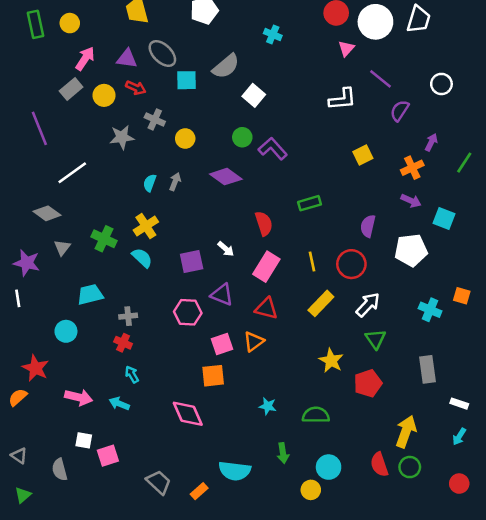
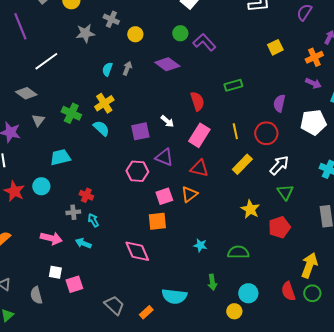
gray cross: (128, 316) -> (73, 212), moved
red star: (36, 368) -> (14, 191), moved

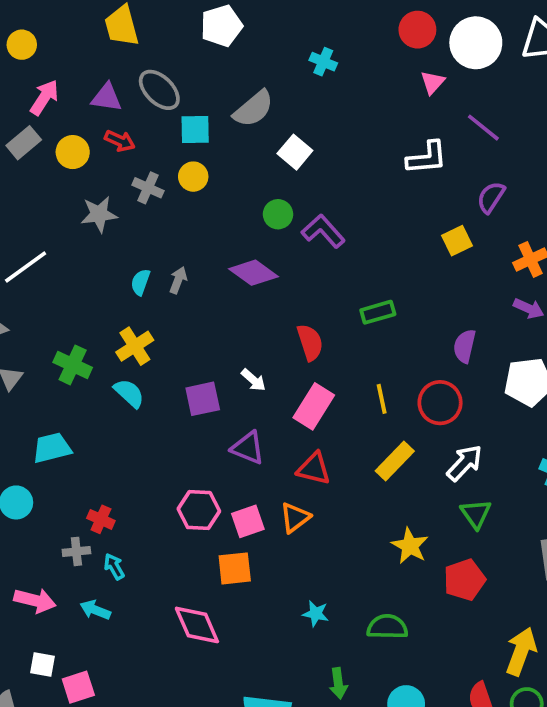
purple semicircle: (304, 12) -> (491, 197), moved
yellow circle: (135, 34) -> (193, 177), moved
pink hexagon: (137, 171) -> (199, 510), moved

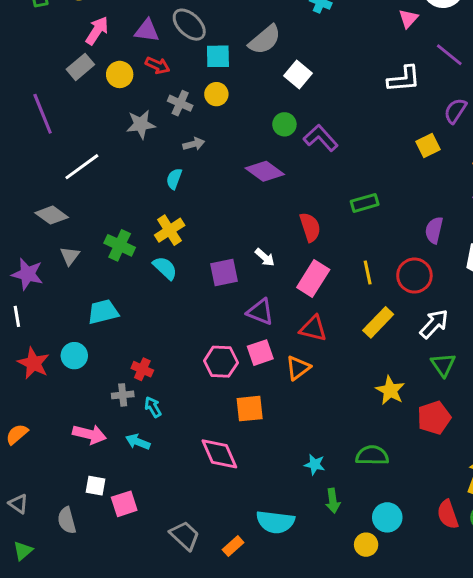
gray arrow: (178, 280) -> (194, 144), moved, turned 55
pink square: (248, 521) -> (260, 353), moved
cyan star: (316, 614) -> (315, 464), moved

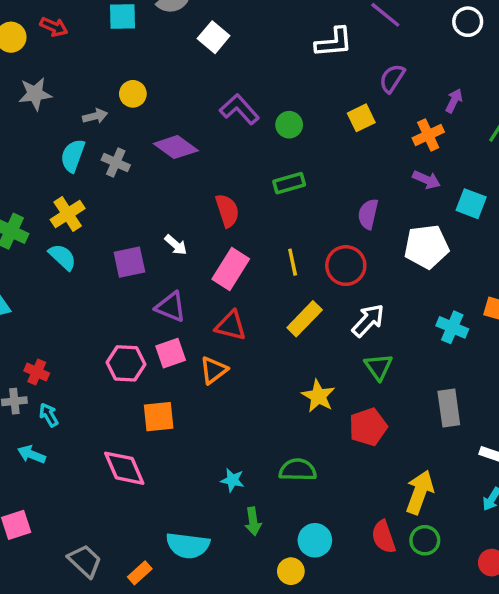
yellow circle: (216, 94) -> (133, 94), moved
gray cross: (180, 103) -> (116, 162), moved
green circle: (284, 124) -> (289, 125), moved
cyan semicircle: (174, 179) -> (73, 156), size x1.4

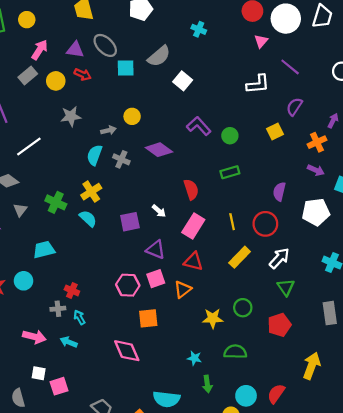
yellow star: (318, 396) -> (213, 318), moved, turned -30
red semicircle: (384, 537) -> (276, 394), moved, turned 54
green circle: (425, 540) -> (243, 308), moved

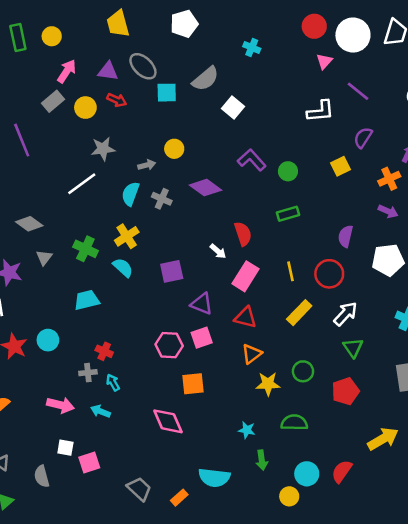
white line: (29, 146) -> (82, 184), moved
white arrow: (159, 211) -> (218, 251), moved
cyan trapezoid: (44, 250) -> (87, 300), moved
orange triangle: (183, 289) -> (252, 354), moved
yellow arrow: (312, 366) -> (383, 439), turned 40

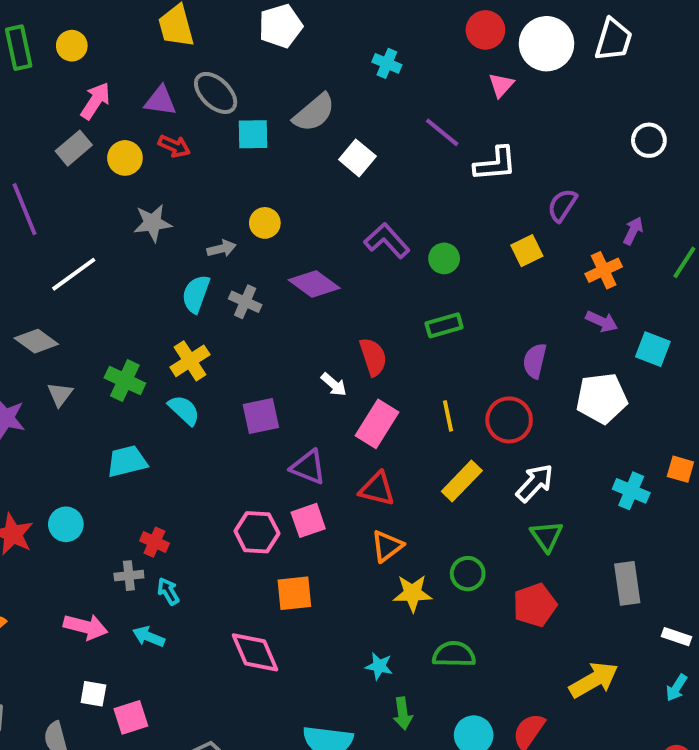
purple line: (358, 91) -> (442, 132), moved
white line: (82, 184) -> (74, 274), moved

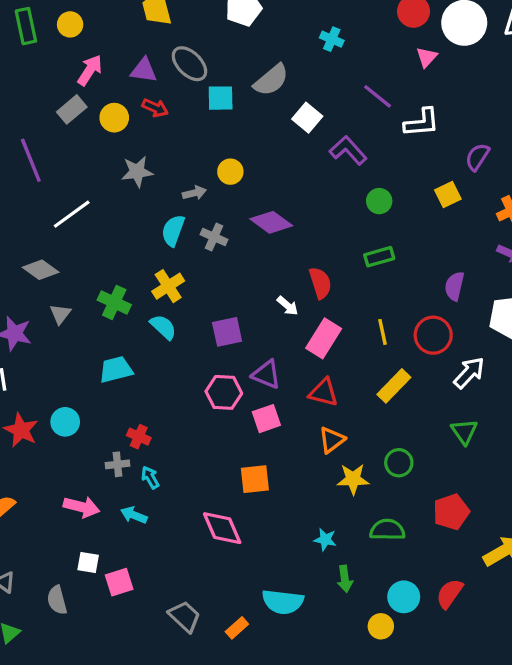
purple L-shape: (387, 241) -> (348, 150), moved
white arrow: (535, 483) -> (469, 373), moved
pink hexagon: (257, 532) -> (224, 392), moved
red pentagon: (535, 605) -> (451, 512), moved

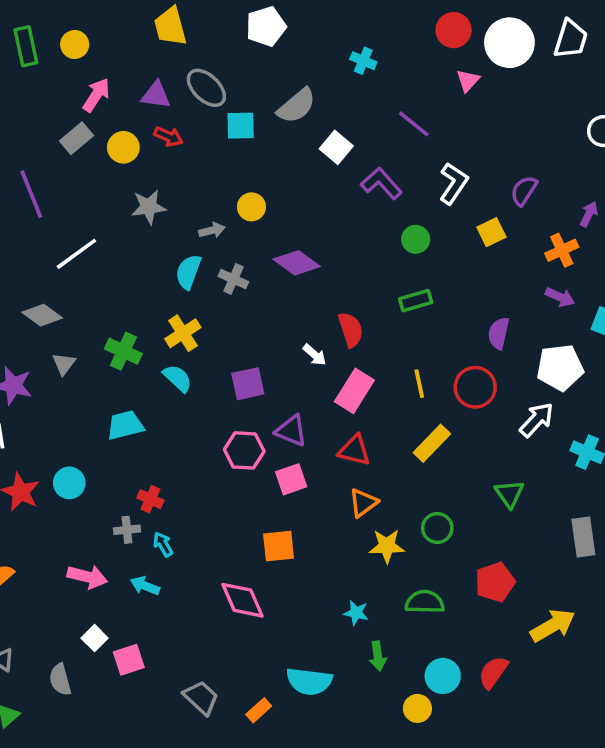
white L-shape: (422, 123) -> (454, 183), moved, turned -51
white arrow: (469, 373) -> (537, 420), moved
white square: (88, 563) -> (95, 638), turned 35

